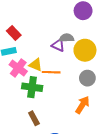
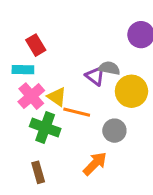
gray circle: (87, 78) -> (114, 131), moved
orange arrow: (82, 105) -> (95, 164), moved

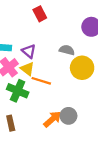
red rectangle: (36, 45) -> (40, 14), moved
purple triangle: (95, 76) -> (29, 51), moved
gray circle: (114, 131) -> (68, 116), moved

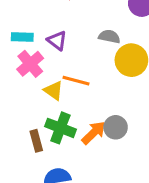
yellow triangle: (27, 69) -> (54, 91), moved
green cross: (18, 91) -> (60, 128), moved

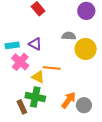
gray circle: (116, 127) -> (84, 105), moved
green cross: (60, 128) -> (35, 97), moved
brown rectangle: (36, 141) -> (22, 107), moved

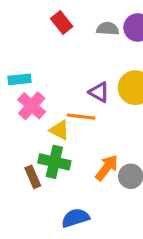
gray semicircle: (69, 36) -> (108, 29), moved
purple triangle: (35, 44) -> (99, 92), moved

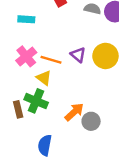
cyan rectangle: (20, 79) -> (26, 19), moved
orange line: (81, 117) -> (51, 60), moved
blue semicircle: (75, 218) -> (45, 145), turned -72

